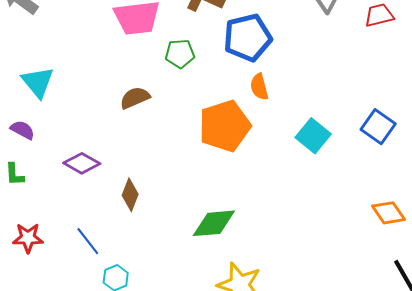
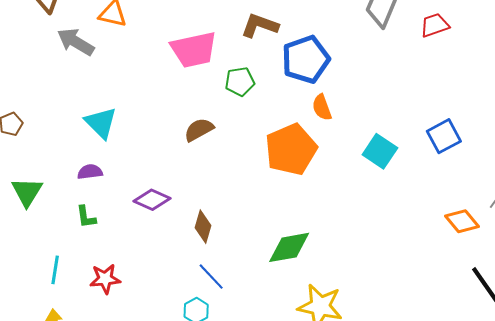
blue square: (378, 127) -> (444, 136), turned 32
purple semicircle: (22, 130) -> (90, 172), turned -30
blue line: (88, 241) -> (211, 277), moved

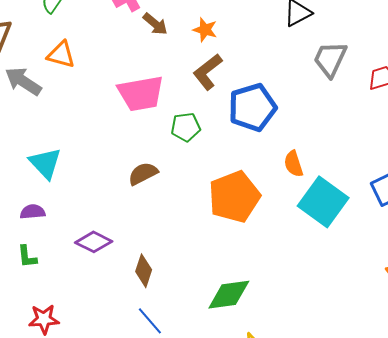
brown L-shape: (260, 26) -> (208, 72), turned -60
orange semicircle: (322, 107) -> (293, 164), moved
cyan square: (380, 151) -> (323, 202), size x1.4

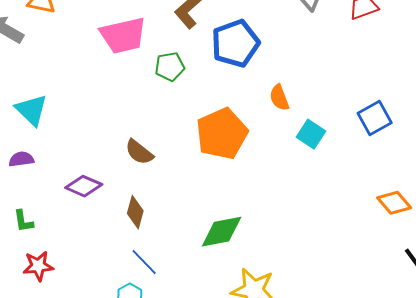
brown semicircle: (143, 174) -> (139, 152), moved, turned -112
cyan square: (323, 202) -> (311, 134), size x0.6
green L-shape: (27, 257) -> (23, 221), moved

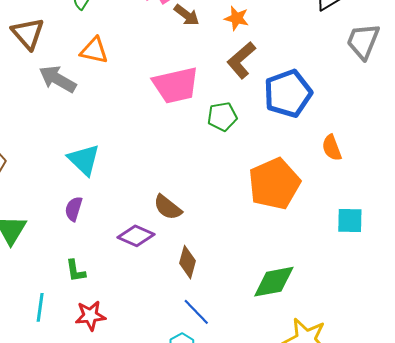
cyan square: (311, 134) -> (350, 220), moved, turned -32
brown semicircle: (139, 152) -> (168, 207), moved
purple semicircle: (21, 159) -> (74, 209), turned -65

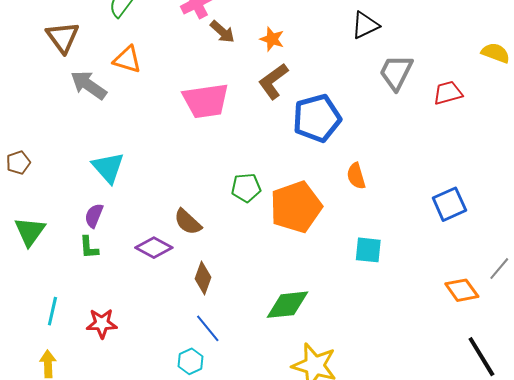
green pentagon: (222, 116) -> (246, 188), moved
green L-shape: (76, 271) -> (89, 247), moved

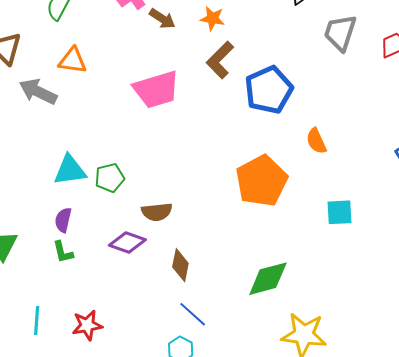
cyan triangle: (108, 167) -> (70, 170), turned -48
green pentagon: (246, 188) -> (110, 178), moved
brown semicircle: (188, 222) -> (157, 212), turned -40

